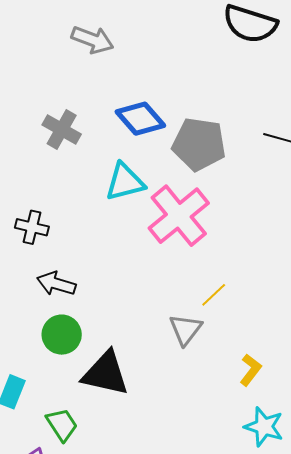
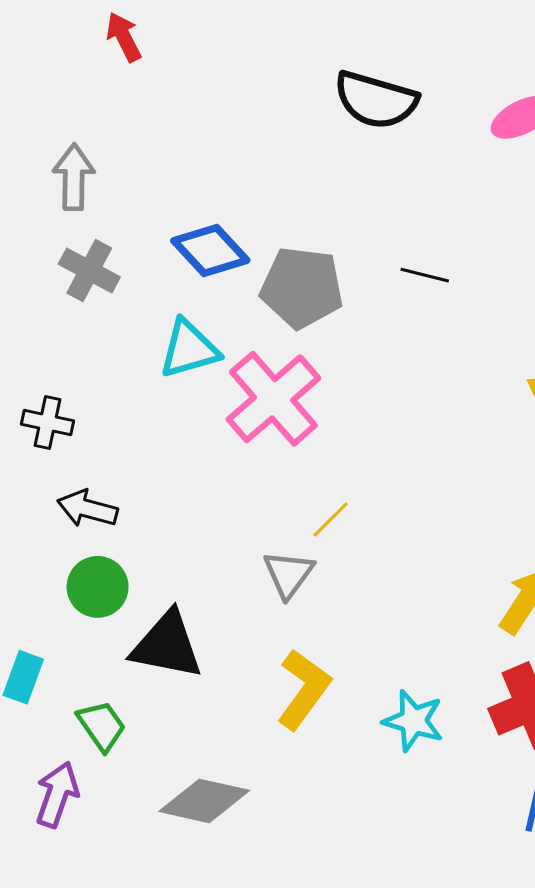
gray arrow: (92, 40) -> (74, 177), moved, turned -108
yellow L-shape: (251, 370) -> (304, 689), moved, size x1.6

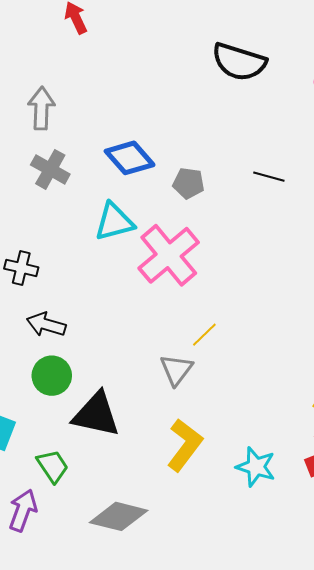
gray pentagon: (302, 288) -> (189, 183), size x0.6

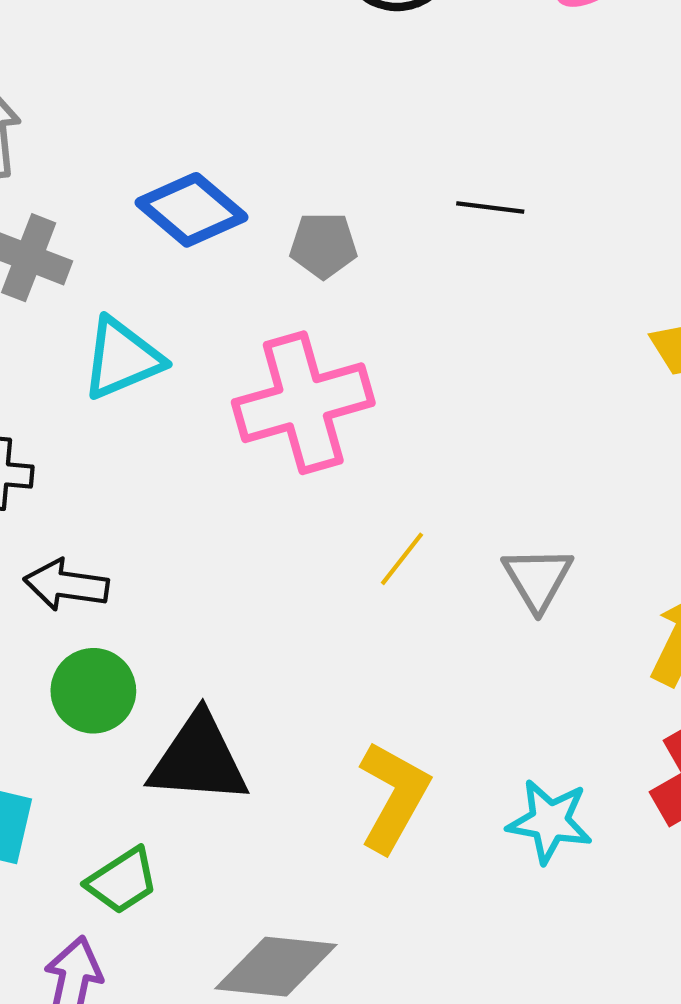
cyan triangle: (114, 222) -> (122, 358), moved
pink cross: (169, 255) -> (303, 403), turned 32
gray triangle: (176, 370) -> (538, 579), moved
green trapezoid: (53, 466) -> (122, 881), turned 99

